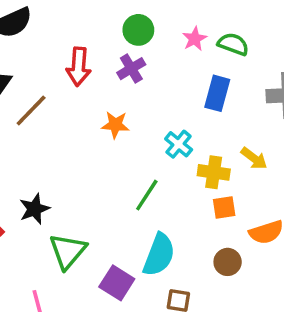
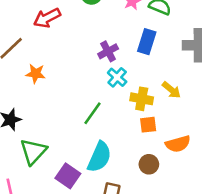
red arrow: (79, 67) -> (47, 18), turned 56
purple cross: (131, 69) -> (108, 51), moved
orange star: (115, 125) -> (36, 74), moved

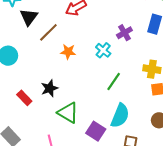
cyan cross: (117, 77) -> (103, 50), moved
green triangle: (33, 151) -> (68, 113), turned -40

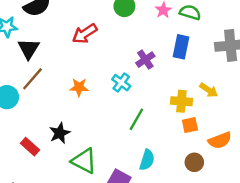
brown line: (48, 32) -> (33, 79), moved
cyan semicircle: (120, 116) -> (147, 160), size x0.7

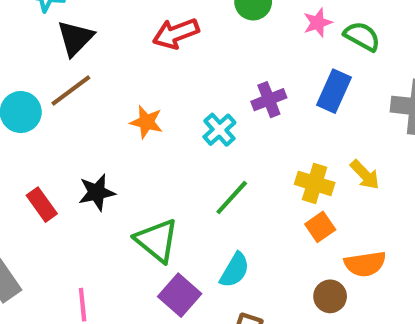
orange square: (190, 125) -> (320, 227), turned -35
green triangle: (84, 161) -> (157, 240), moved
brown circle: (194, 162) -> (330, 296), moved

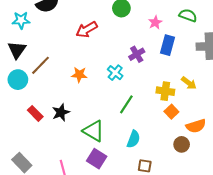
pink star: (318, 23) -> (155, 23), moved
green semicircle: (362, 36) -> (188, 15), moved
black triangle: (75, 38) -> (17, 50), moved
red rectangle: (42, 205) -> (35, 113), moved
purple square: (180, 295) -> (97, 159), moved

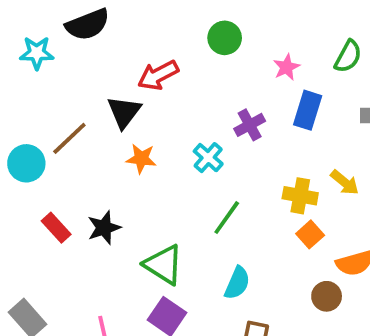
green semicircle: (188, 15) -> (348, 56), turned 96
black triangle: (17, 50) -> (124, 112), moved

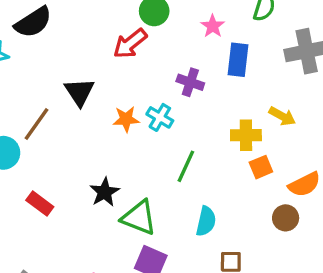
red arrow: (158, 75) -> (130, 44), moved
purple cross: (250, 125) -> (190, 82), turned -32
orange star: (141, 159) -> (126, 119), moved
black star: (104, 228) -> (105, 192), moved
orange square: (310, 234) -> (261, 167), turned 30

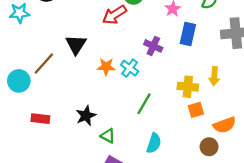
yellow arrow: (282, 116) -> (214, 76), turned 60
red rectangle: (40, 204) -> (40, 119), turned -36
green triangle: (139, 218) -> (108, 136), size x0.6

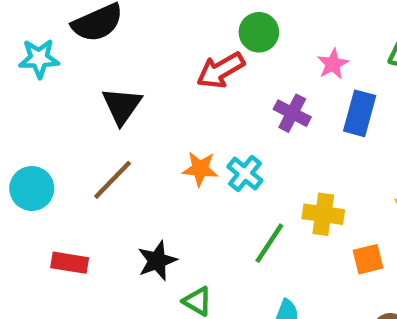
black triangle: (76, 45) -> (122, 106), moved
purple cross: (153, 46) -> (292, 113), moved
brown line: (44, 63) -> (113, 180), moved
yellow cross: (188, 87) -> (323, 214), moved

